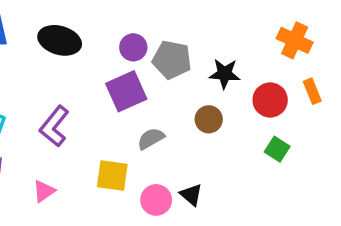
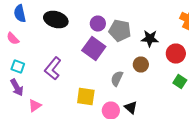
purple square: (126, 91) -> (94, 48), turned -30
gray semicircle: (151, 139) -> (117, 78), moved, turned -35
pink triangle: (44, 191) -> (35, 106), moved

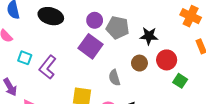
red circle: (176, 54) -> (167, 60), moved
cyan square: (18, 66) -> (25, 58), moved
gray semicircle: (117, 78) -> (114, 78), turned -42

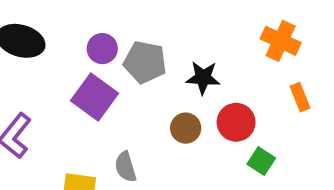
gray semicircle: (114, 78) -> (126, 167), moved

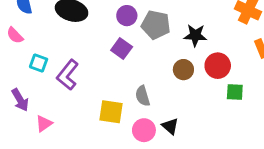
purple square: (94, 97) -> (122, 49), size x0.7
green square: (261, 161) -> (235, 92), turned -30

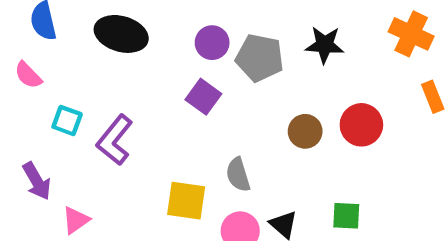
black star: (195, 35) -> (325, 45), moved
green square: (235, 92) -> (346, 216), moved

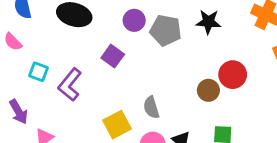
purple square: (203, 97) -> (113, 56), moved
brown circle: (305, 131) -> (208, 90), moved
yellow square: (186, 201) -> (117, 125), turned -36

